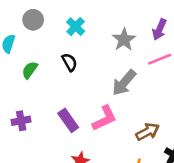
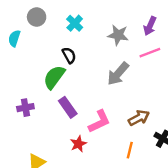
gray star: (124, 40) -> (118, 35), turned -30
green semicircle: (30, 70) -> (54, 77), moved, size x1.5
pink L-shape: (104, 118) -> (99, 121), moved

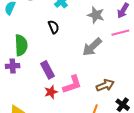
green semicircle: (54, 77) -> (21, 45), moved, turned 135
red star: (78, 144) -> (51, 92), moved

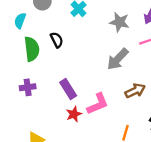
black semicircle: (54, 27) -> (57, 40), moved
green semicircle: (21, 45) -> (32, 49), moved
brown arrow: (105, 85) -> (135, 91), moved

